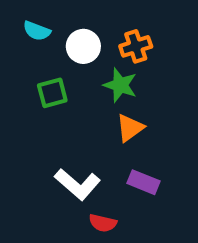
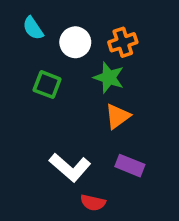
cyan semicircle: (37, 31) -> (33, 28), turned 35
green square: (52, 93) -> (47, 85), turned 36

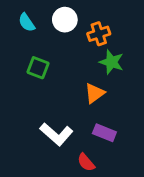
white circle: (75, 42) -> (65, 20), moved
green star: (109, 78) -> (111, 62), moved
red semicircle: (93, 203) -> (86, 162), moved, turned 36

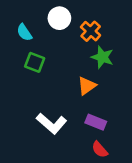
cyan semicircle: (27, 22) -> (24, 32), moved
orange cross: (99, 34) -> (91, 31), turned -30
red semicircle: (86, 162) -> (100, 149), moved

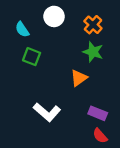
orange cross: (91, 31) -> (93, 25), moved
purple rectangle: (96, 122) -> (98, 113), moved
red semicircle: (100, 149) -> (100, 136), moved

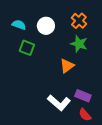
white circle: (54, 16) -> (46, 26), moved
cyan semicircle: (22, 29) -> (19, 25), turned 144
white L-shape: (47, 112) -> (59, 103), moved

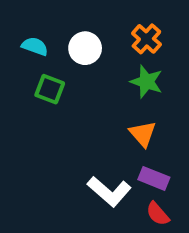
orange triangle: (67, 66) -> (143, 134), moved, turned -35

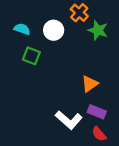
orange cross: (146, 39) -> (79, 13), moved
green star: (146, 82) -> (98, 30), moved
orange triangle: (143, 134) -> (90, 84), turned 36

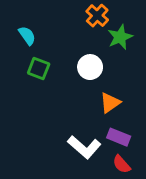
cyan semicircle: (22, 29) -> (27, 36), turned 35
white circle: (54, 30) -> (90, 67), moved
green star: (98, 30) -> (120, 37), turned 30

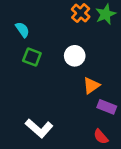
green star: (120, 37) -> (106, 14), moved
purple rectangle: (119, 137) -> (107, 107), moved
white L-shape: (84, 147) -> (39, 128), moved

